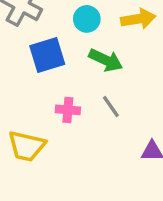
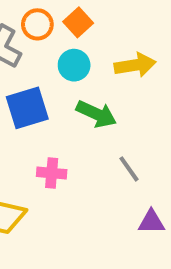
gray line: (111, 107) -> (129, 169), moved

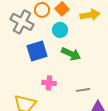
yellow arrow: (135, 65) -> (90, 15), moved
gray line: (129, 169) -> (83, 90), moved, turned -64

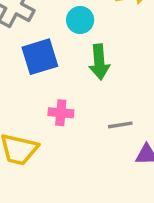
green arrow: (71, 54) -> (99, 62), turned 60

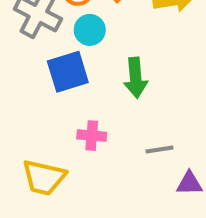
cyan circle: (80, 20) -> (90, 30), moved

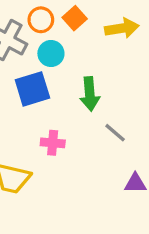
gray line: (159, 149) -> (115, 133), moved, turned 50

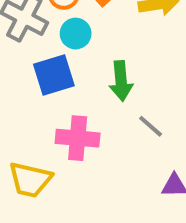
pink cross: (53, 143) -> (78, 138), size x1.5

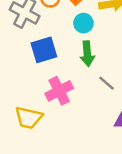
cyan circle: (76, 34) -> (83, 23), moved
pink cross: (78, 138) -> (59, 91), turned -32

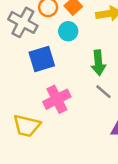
cyan circle: (83, 23) -> (68, 31), moved
green arrow: (87, 54) -> (98, 63), moved

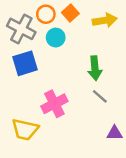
cyan circle: (68, 31) -> (56, 38), moved
blue square: (42, 59) -> (25, 63), moved

